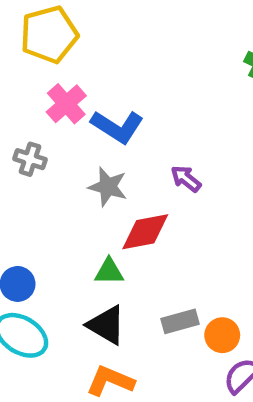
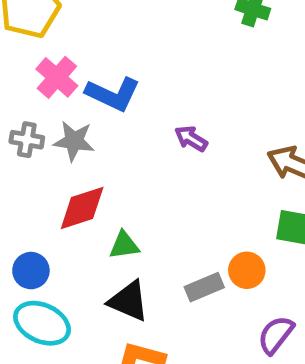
gray star: (108, 187) -> (74, 141), moved
red diamond: (145, 232) -> (82, 208), moved
orange circle: (222, 335) -> (247, 270), moved

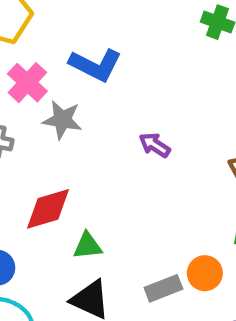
blue L-shape: (113, 94) -> (95, 65), moved
gray star: (74, 141) -> (62, 120), moved

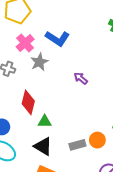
gray star: (62, 120) -> (39, 62), turned 30
red diamond: (48, 209) -> (28, 102), turned -65

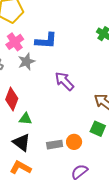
blue L-shape: (57, 38) -> (46, 41), turned -35
purple arrow: (81, 78) -> (64, 81), size x1.5

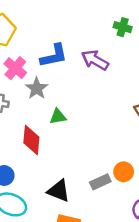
purple arrow: (64, 81) -> (95, 60), moved
green triangle: (25, 119) -> (58, 116), moved

